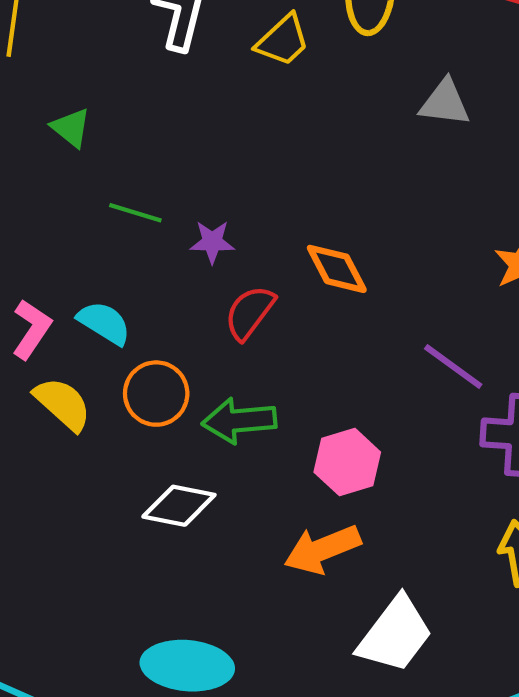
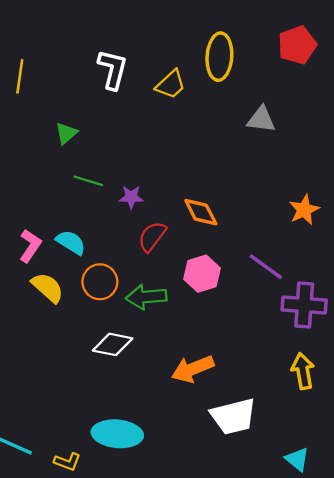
green triangle: (71, 128) -> (66, 133), moved, turned 40
pink hexagon: (347, 462) -> (202, 274), moved
white trapezoid: (395, 634) -> (233, 416), turned 39

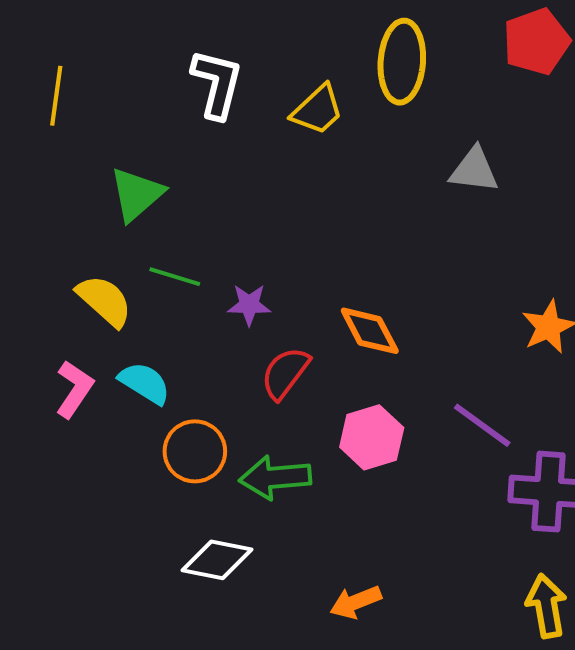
green triangle: (66, 133) -> (137, 194), size x1.4
yellow semicircle: (48, 288) -> (104, 301), moved
orange arrow: (193, 369) -> (356, 602), size x0.7

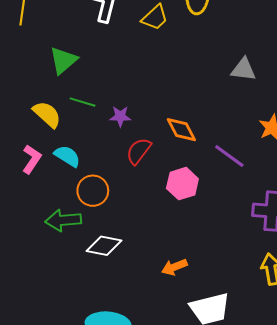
gray triangle: (474, 170) -> (244, 70), moved
purple line: (482, 425) -> (229, 156), moved
green arrow: (275, 477) -> (63, 220), moved

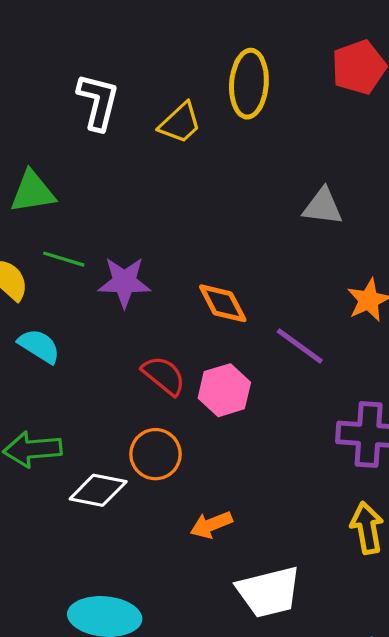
green triangle: (63, 60) -> (33, 192), turned 32
purple star: (120, 116) -> (124, 282), size x1.5
red semicircle: (139, 151) -> (164, 375), moved, turned 92
orange circle: (93, 191) -> (155, 454), moved

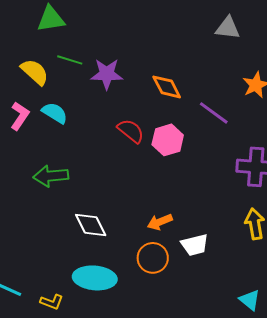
orange circle: (155, 454) -> (153, 258), moved
white diamond: (98, 490) -> (91, 225), moved, turned 52
white trapezoid: (269, 592) -> (195, 245), moved, size x0.7

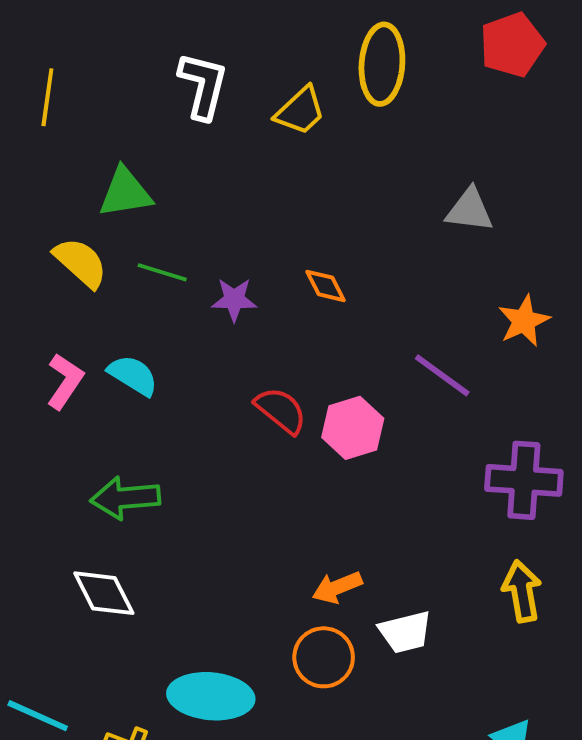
yellow semicircle: (35, 72) -> (81, 263), moved
purple star: (107, 74) -> (234, 300), size x0.7
orange diamond: (167, 87) -> (326, 286), moved, size x0.7
white diamond: (91, 225) -> (104, 593), moved

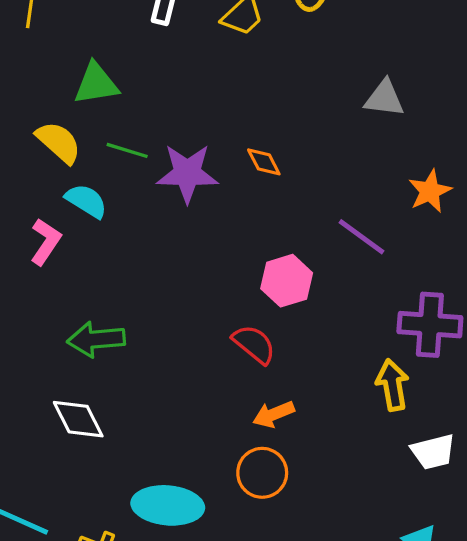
purple star: (234, 300) -> (187, 173), size x1.6
cyan semicircle: (133, 375) -> (86, 201), moved
red semicircle: (281, 410) -> (254, 344), moved
yellow arrow: (522, 591) -> (392, 385), moved
white trapezoid: (405, 632) -> (433, 452), moved

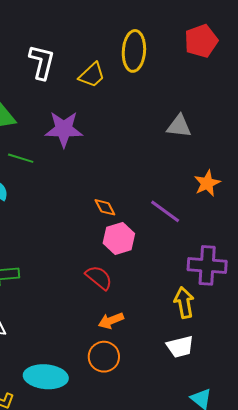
orange diamond: (264, 162) -> (105, 207), moved
purple star: (187, 173) -> (64, 129), moved
white trapezoid: (433, 452) -> (180, 347), moved

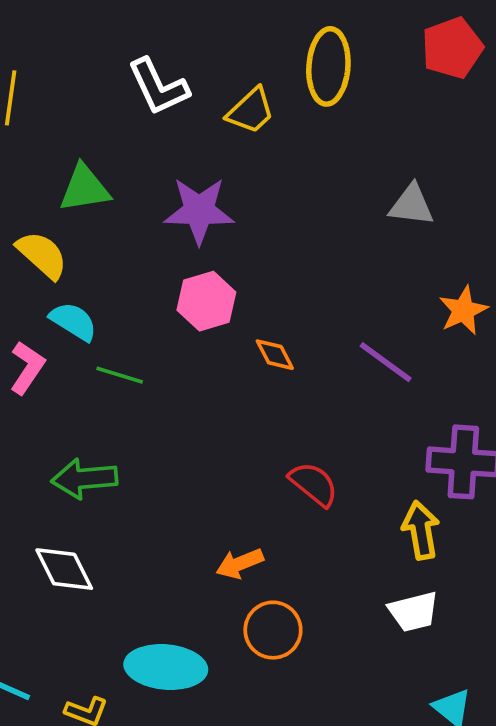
white L-shape: (42, 62) -> (158, 87), turned 141
green line: (21, 158) -> (120, 375), moved
pink hexagon: (119, 238) -> (206, 301), moved
red semicircle: (99, 277) -> (314, 484), moved
orange arrow: (111, 321) -> (240, 564), moved

